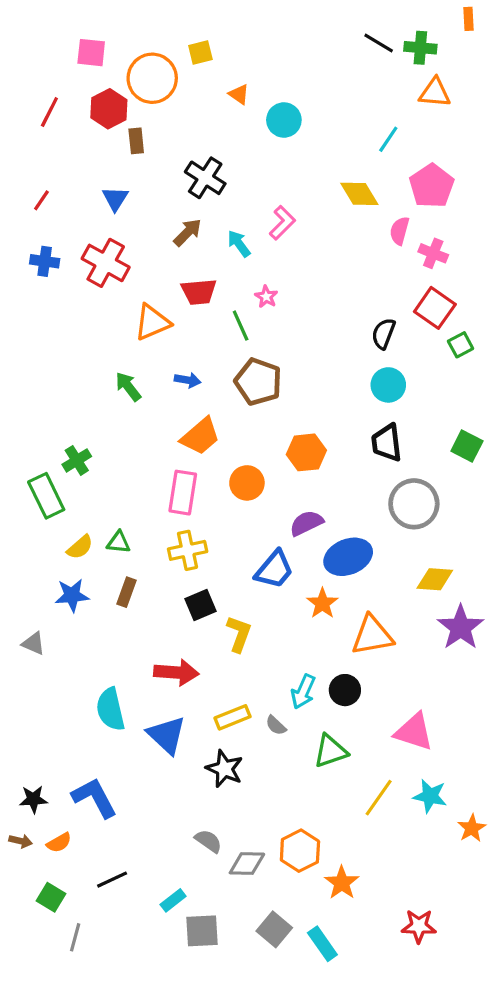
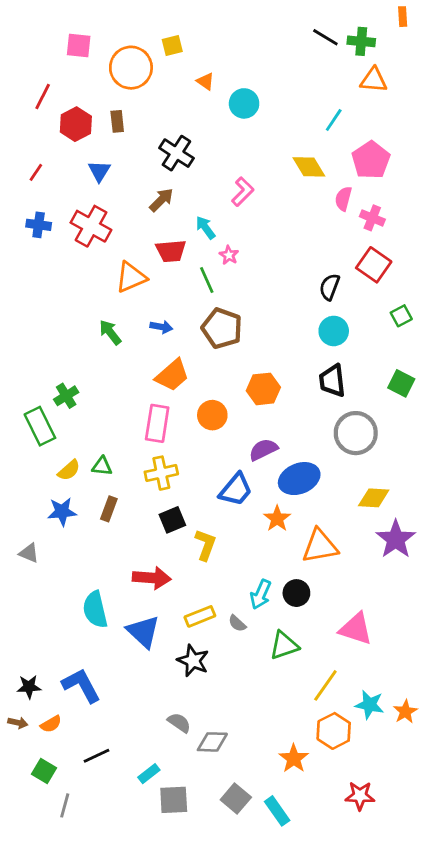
red hexagon: (109, 109) -> (76, 124), moved
cyan arrow: (239, 244) -> (205, 228), moved
green square: (461, 345) -> (401, 316), moved
cyan star: (430, 796) -> (370, 705), moved
orange hexagon: (300, 851) -> (334, 731), moved

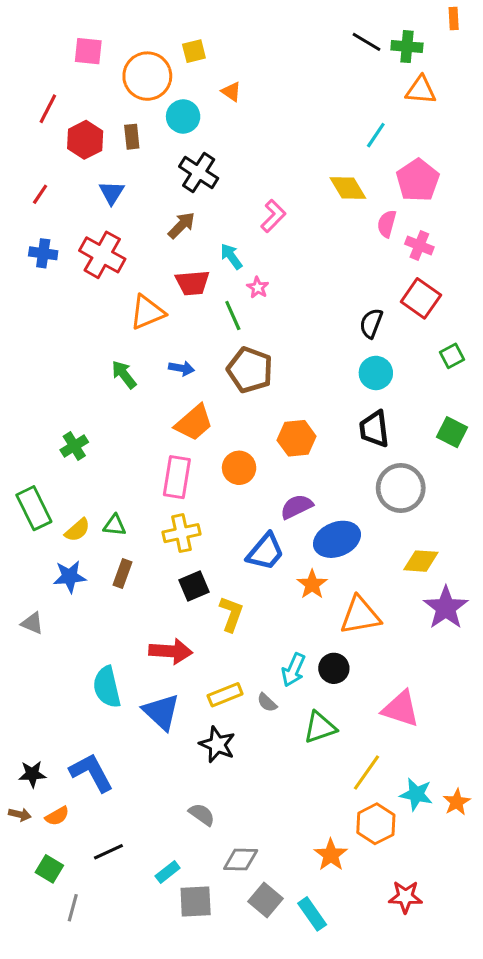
cyan circle: (244, 103) -> (183, 116), moved
green rectangle: (40, 426) -> (34, 508), moved
gray diamond: (212, 742) -> (241, 860), moved

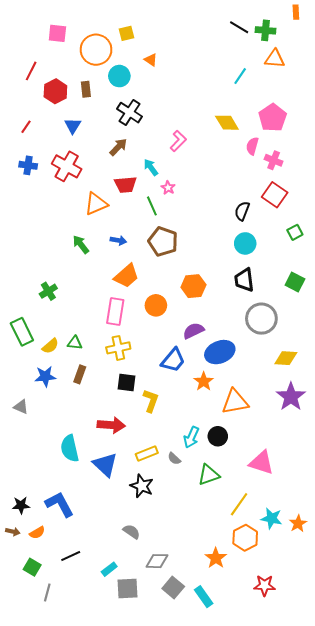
cyan line: (376, 135) -> (240, 76), moved
yellow diamond: (421, 561) -> (286, 358), moved
black square: (194, 586) -> (126, 382), turned 30

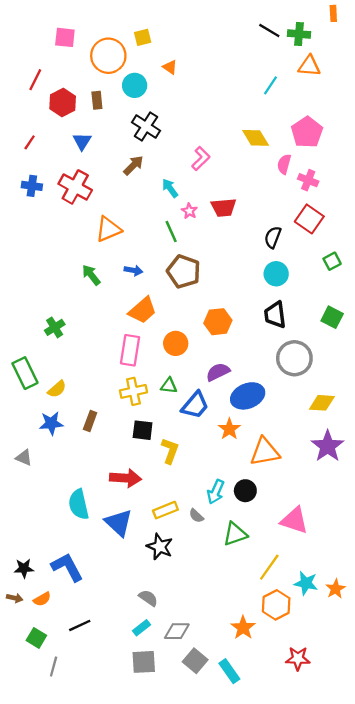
red trapezoid: (125, 185) -> (224, 208), moved
green triangle: (75, 343) -> (169, 386), moved
cyan rectangle: (109, 569) -> (141, 628), moved

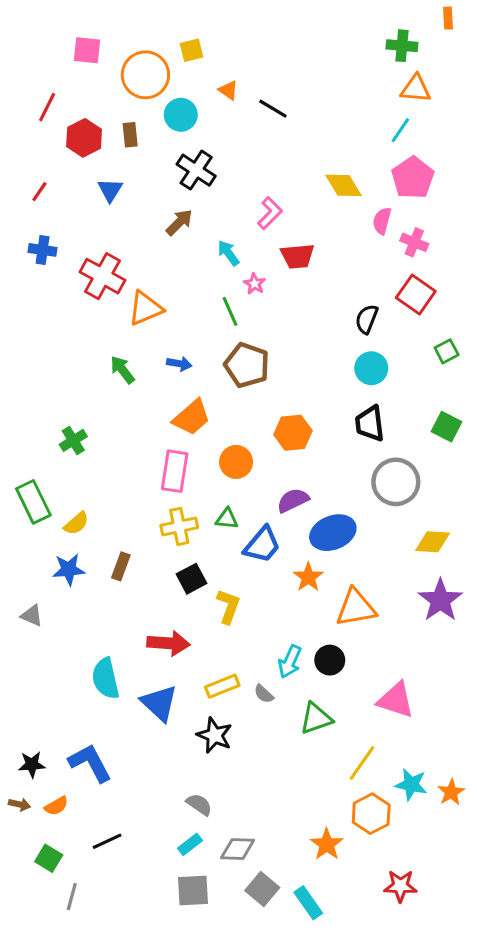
black line: (269, 31) -> (273, 109), moved
cyan line: (270, 85) -> (400, 130), moved
red cross: (75, 187) -> (102, 276), moved
red trapezoid: (224, 208) -> (298, 256), moved
black square: (143, 430) -> (192, 579), turned -35

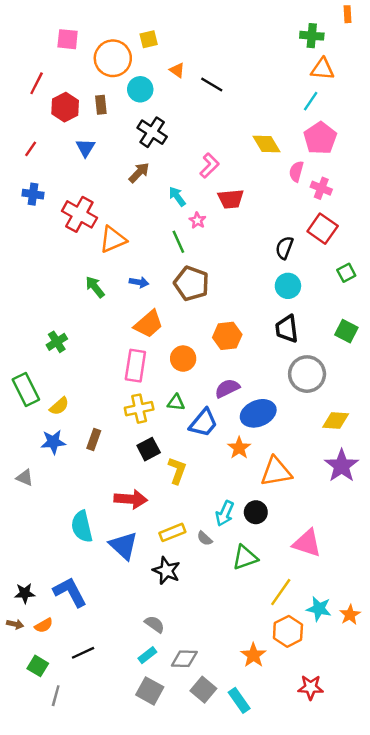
gray square: (193, 890) -> (150, 691), turned 32

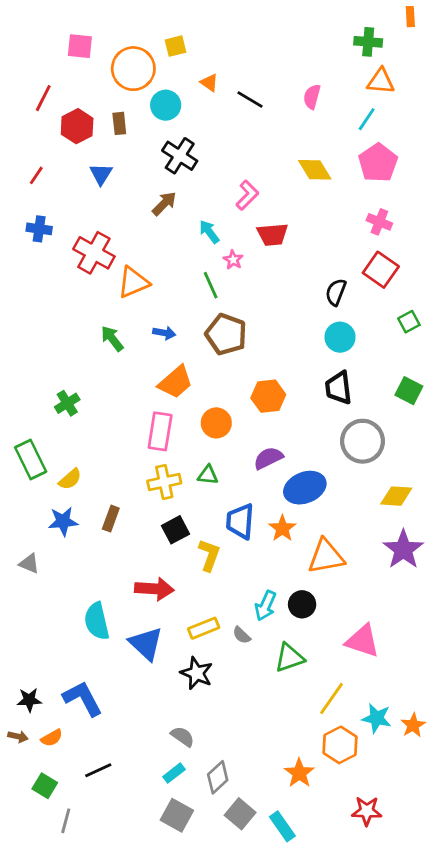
pink semicircle: (296, 171) -> (312, 97), moved
blue trapezoid: (203, 423) -> (240, 521), moved, turned 144
gray diamond: (184, 659) -> (218, 777), turned -44

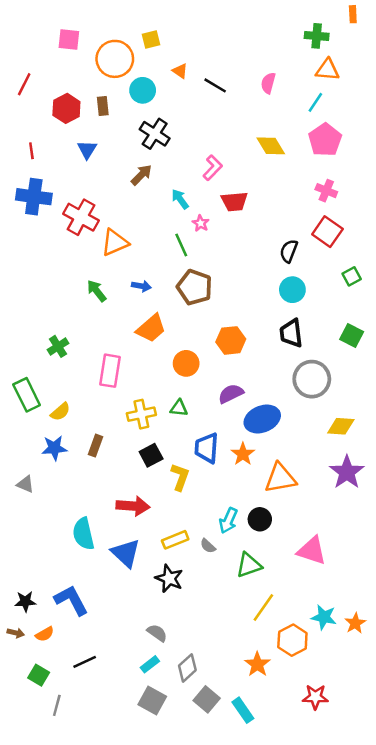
red line: (43, 98) -> (24, 84), moved
red line: (36, 175) -> (31, 151), turned -42
blue cross: (39, 229) -> (34, 197), size x1.6
pink rectangle: (160, 431) -> (110, 371), moved
yellow line: (332, 699) -> (263, 607), moved

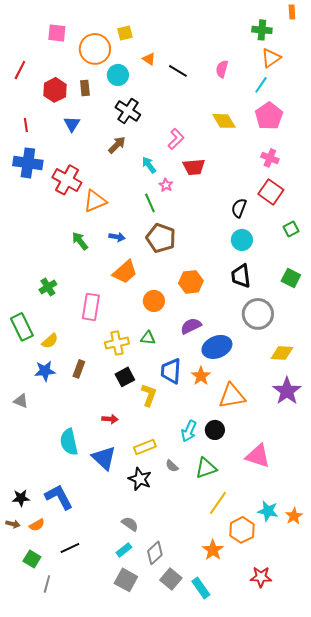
orange triangle: (327, 70) -> (271, 58), turned -40
red arrow: (133, 506) -> (110, 419), size x0.6
gray semicircle: (208, 546) -> (172, 466), moved

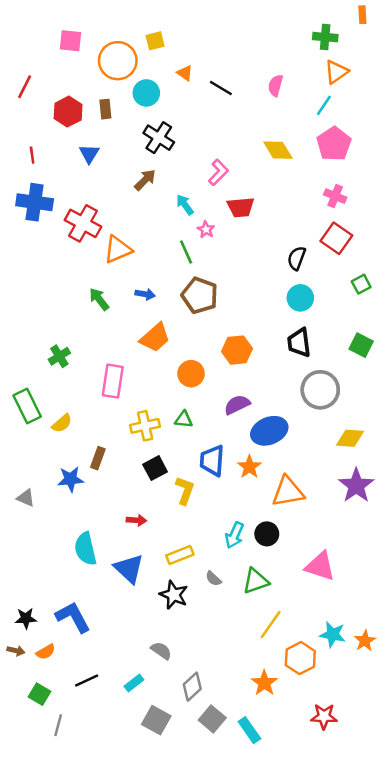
blue star: (45, 371) -> (71, 479), moved
cyan rectangle: (124, 550) -> (134, 683), moved

